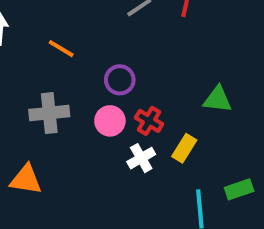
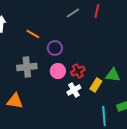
purple circle: (120, 80) -> (55, 48), moved
green triangle: (218, 99) -> (113, 75), moved
red cross: (149, 121) -> (78, 71), turned 32

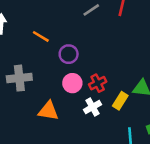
gray cross: (27, 67) -> (19, 78), moved
orange triangle: (15, 101) -> (48, 111), moved

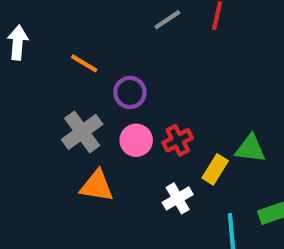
gray cross: (19, 78) -> (82, 132), moved, turned -30
white cross: (93, 107) -> (178, 198), moved

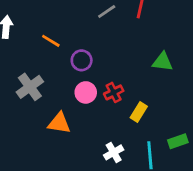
gray cross: (82, 132) -> (30, 87), moved
green triangle: (250, 149) -> (162, 62), moved
white cross: (178, 198) -> (114, 152), moved

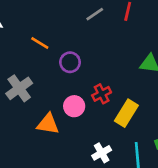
pink circle: (86, 92) -> (74, 106), moved
yellow rectangle: (139, 112) -> (126, 113), size x1.4

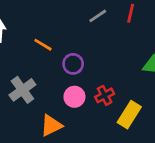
pink circle: (74, 106) -> (74, 97), moved
orange triangle: (48, 124) -> (51, 126), turned -35

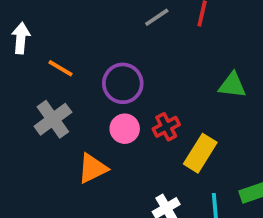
orange line: (43, 45) -> (60, 68), moved
purple circle: (73, 64) -> (123, 83), size x1.4

